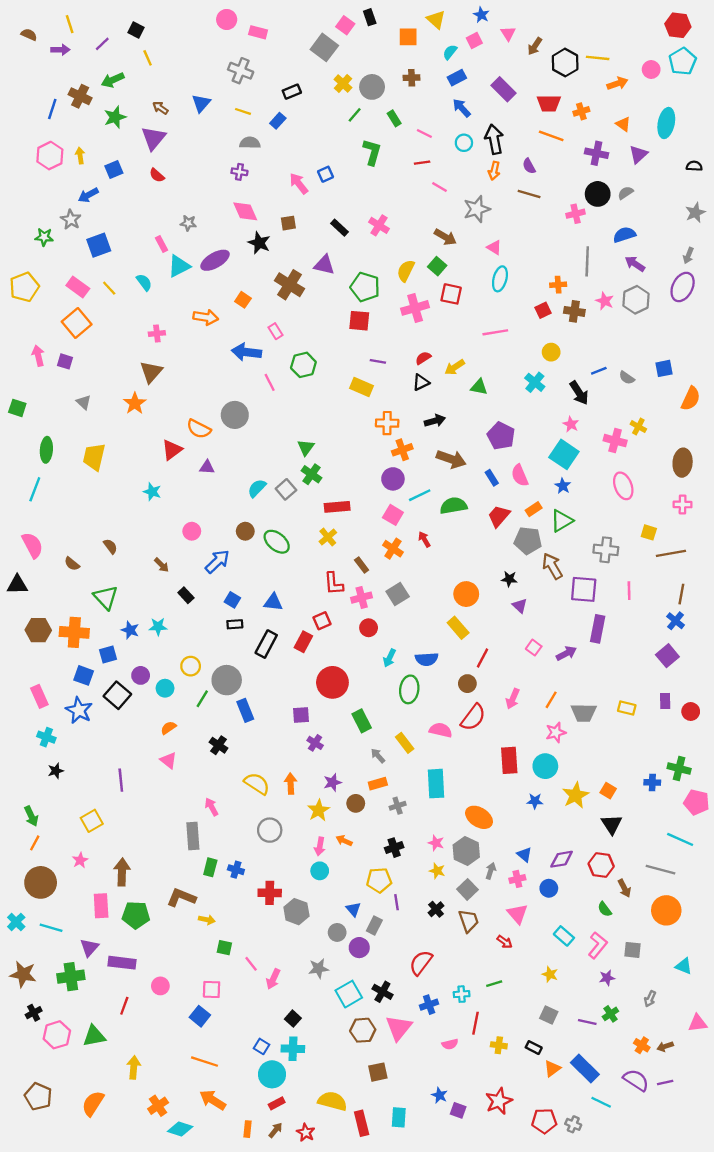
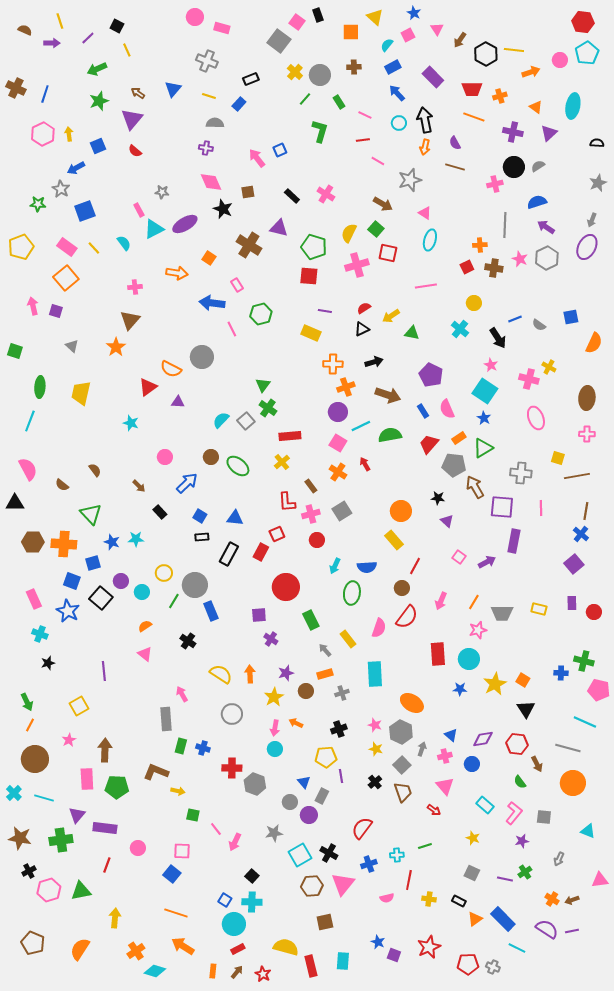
brown cross: (80, 96) -> (16, 88), moved
pink semicircle: (441, 730) -> (379, 628), turned 96

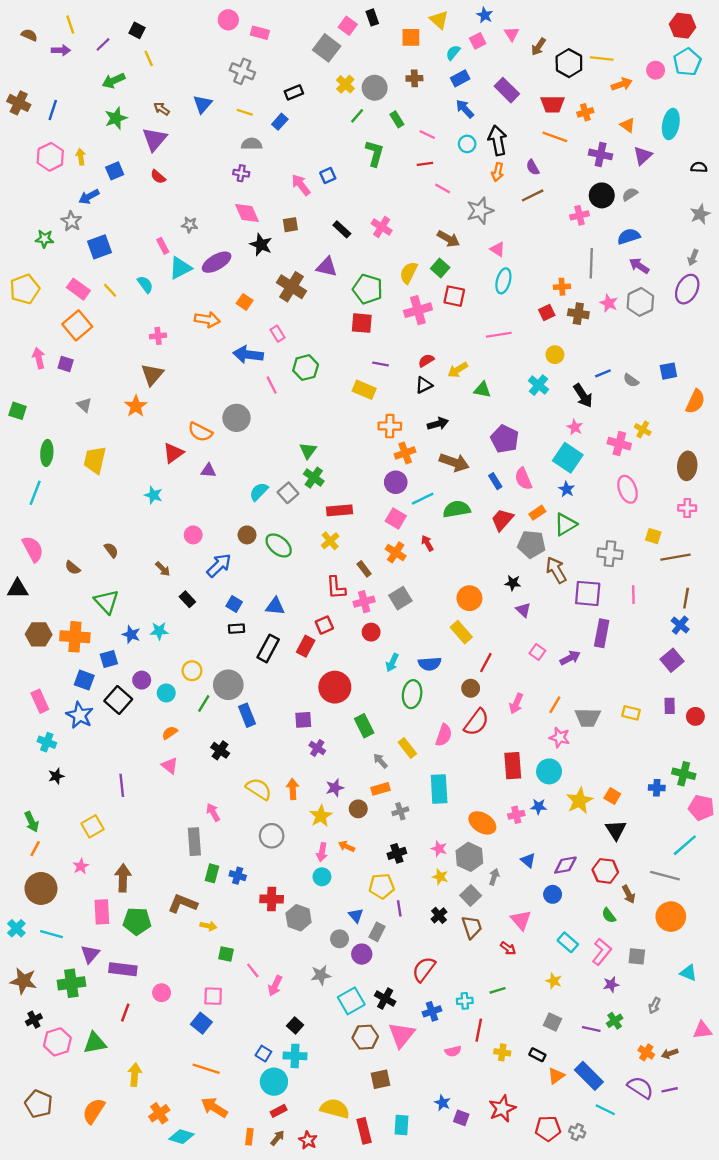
brown line: (455, 167) -> (533, 195), turned -42
pink star: (478, 630) -> (560, 737), turned 30
cyan line: (585, 722) -> (685, 845), turned -65
pink cross: (445, 756) -> (516, 815), moved

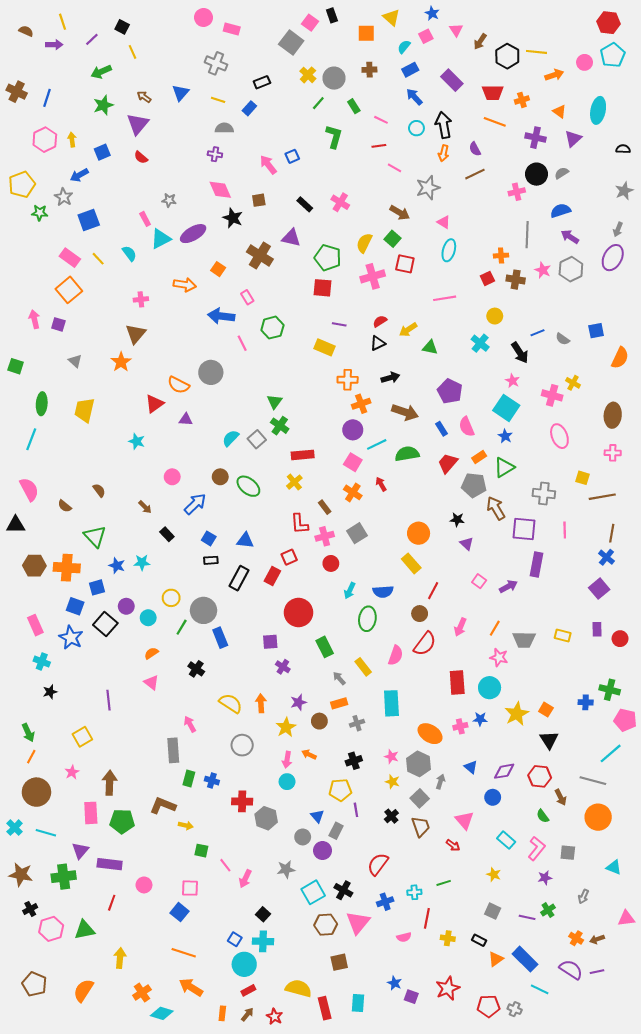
yellow pentagon: (25, 289) -> (22, 185), moved

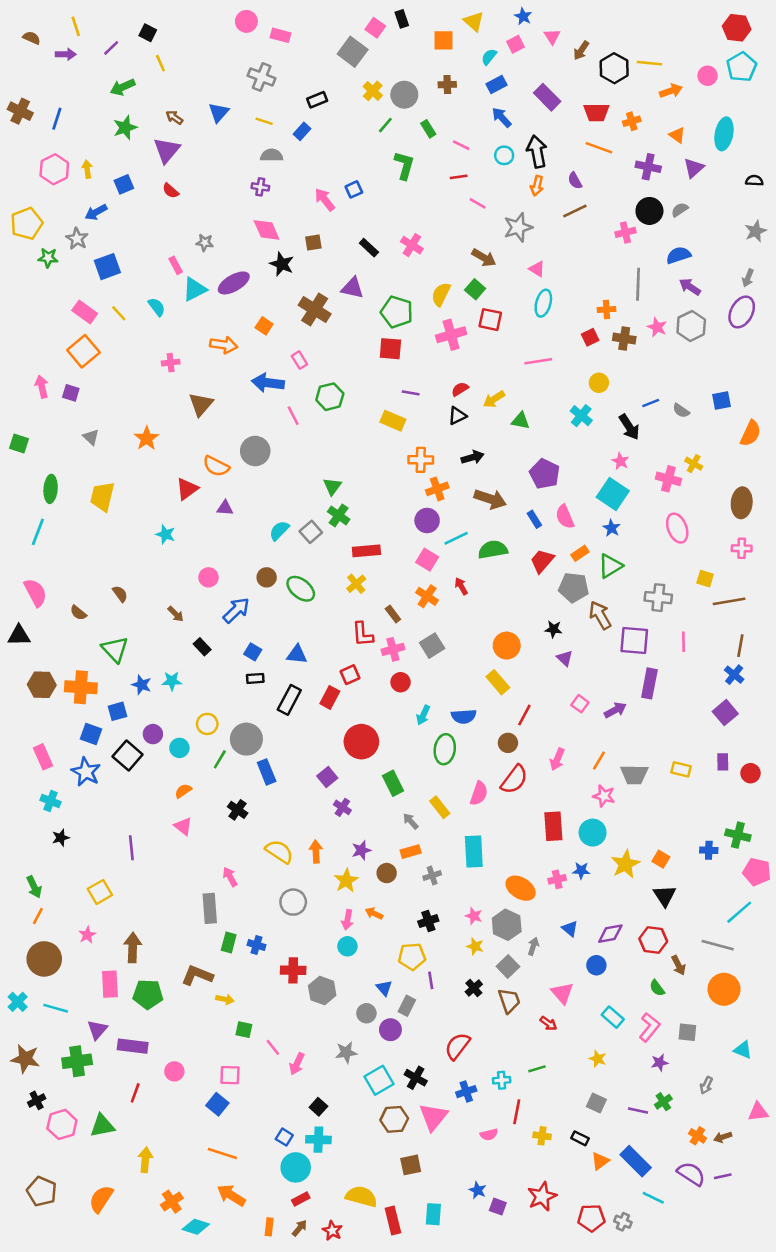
brown triangle: (136, 334) -> (201, 404), moved
purple square: (270, 642) -> (327, 777), turned -35

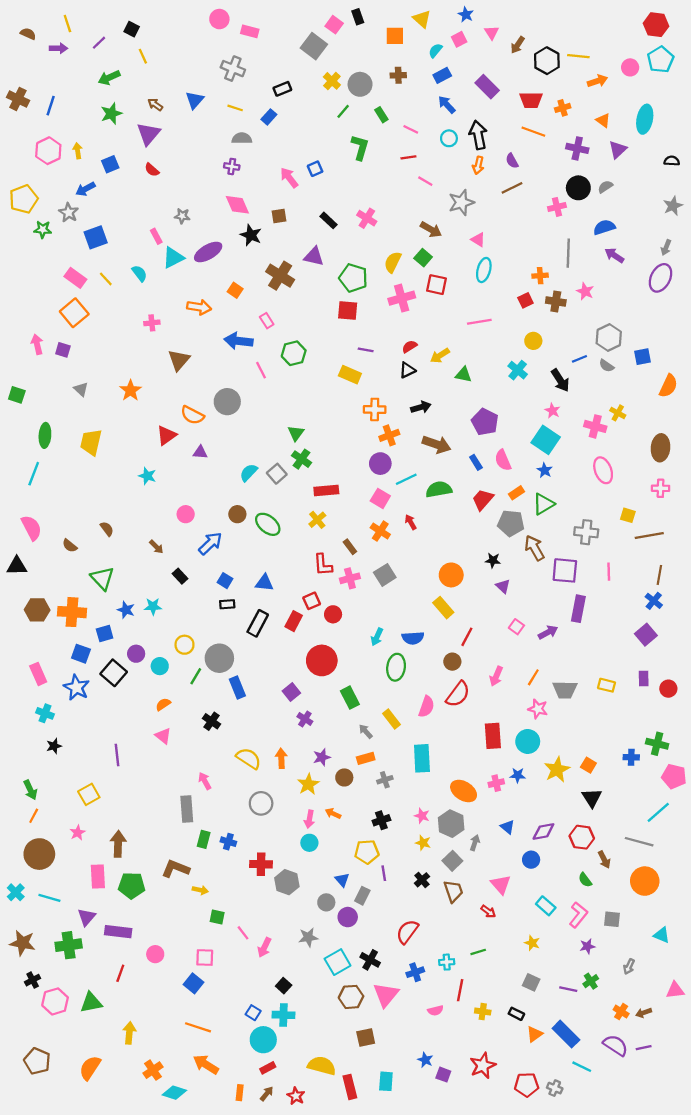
gray hexagon: (691, 326) -> (609, 338), moved
red circle: (401, 682) -> (333, 614), moved

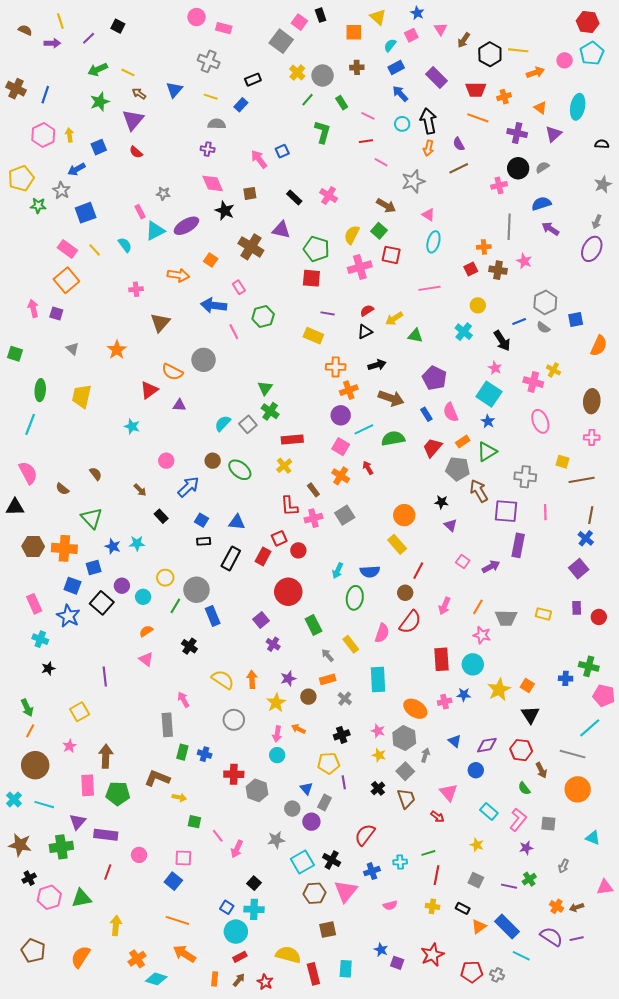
yellow line: (143, 56) -> (128, 72), moved, turned -40
gray cross: (385, 780) -> (345, 699), turned -32
red line: (460, 990) -> (436, 875), moved

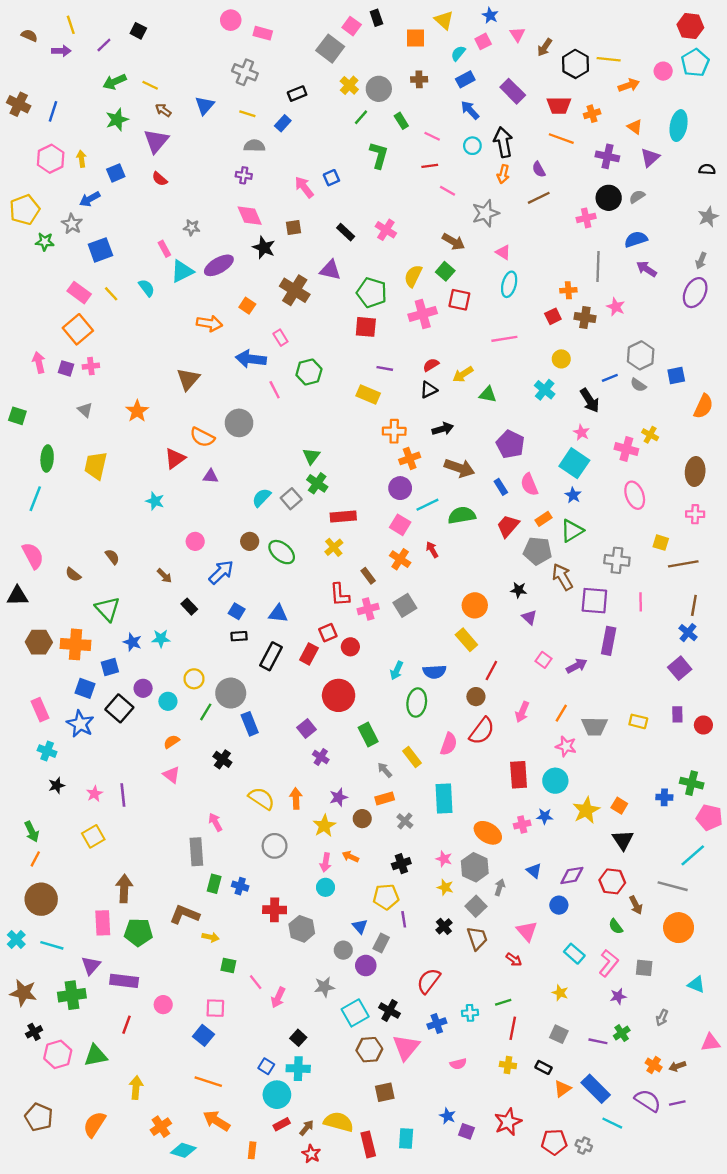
pink cross: (136, 289) -> (91, 366), moved
pink star: (69, 746) -> (94, 794), moved
brown arrow: (239, 980) -> (307, 1128), moved

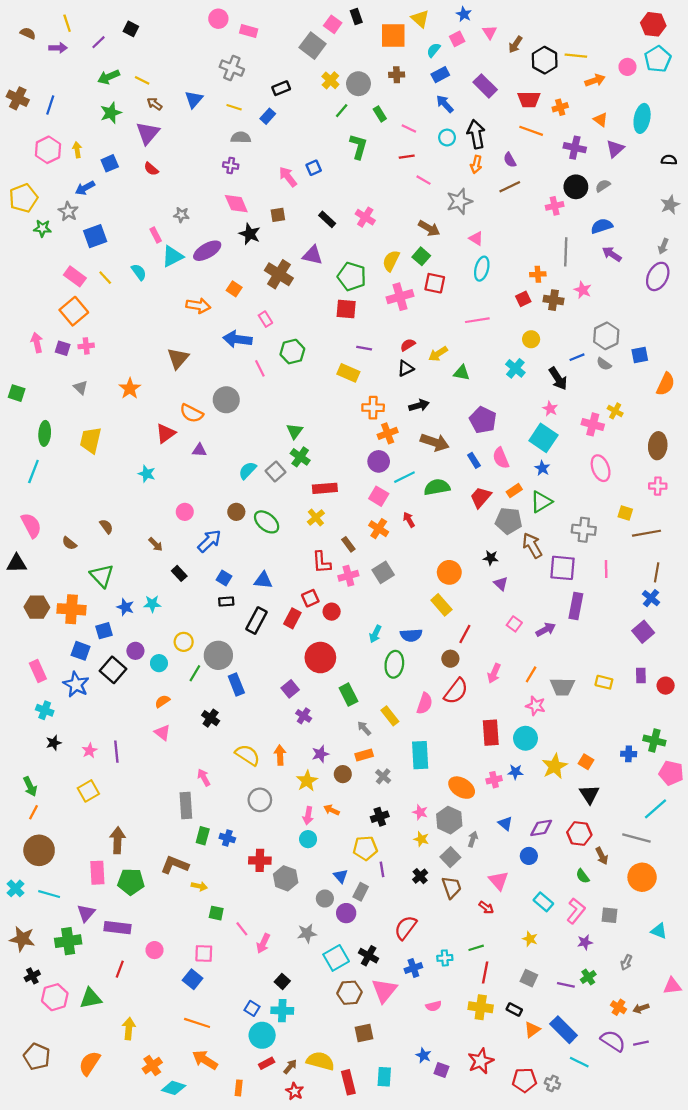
orange square: (416, 38) -> (393, 36), size x1.4
yellow cross: (508, 1065) -> (481, 1007), size x1.5

